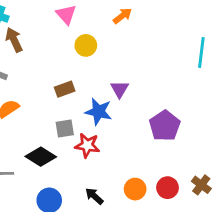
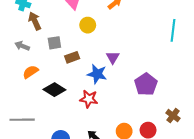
gray square: (65, 129) -> (54, 43), moved
black diamond: (41, 157) -> (54, 90), moved
brown cross: (201, 185) -> (173, 116), moved

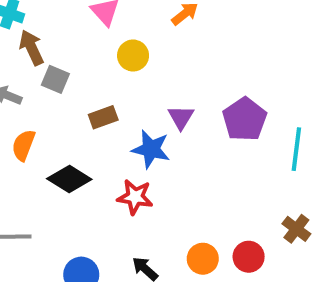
cyan line: (173, 30) -> (296, 149), moved
gray square: (54, 43) -> (55, 79), moved, turned 32
orange semicircle: (31, 72) -> (23, 145), turned -35
purple pentagon: (146, 84) -> (245, 119), moved

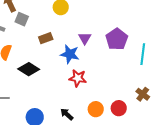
red star: (135, 197) -> (78, 78), moved

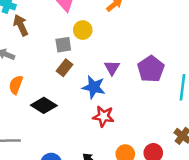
gray square: (22, 19) -> (63, 45), moved, turned -32
brown rectangle: (46, 38) -> (65, 68), turned -32

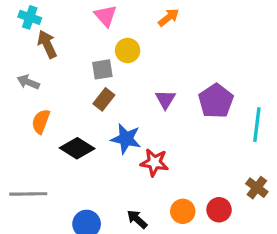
blue star: (94, 87) -> (126, 139), moved

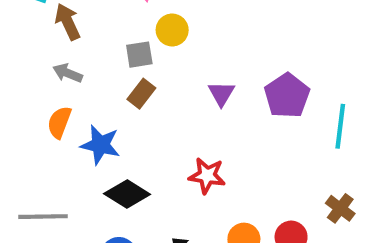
gray arrow: (28, 82) -> (68, 73), moved
blue star: (126, 139) -> (100, 145), moved
black diamond: (77, 148) -> (127, 194), moved

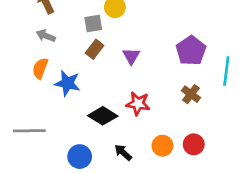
purple triangle: (221, 94) -> (131, 56), moved
black diamond: (127, 194) -> (103, 116), moved
brown cross: (340, 208) -> (191, 94), moved

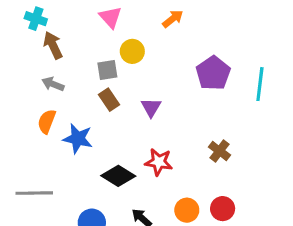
brown rectangle: (95, 49) -> (109, 100), turned -72
purple pentagon: (191, 51) -> (213, 73), moved
cyan line: (226, 71) -> (260, 84), moved

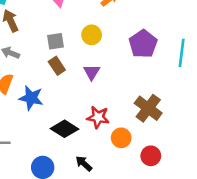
yellow circle: (132, 51) -> (92, 35), moved
brown cross: (219, 151) -> (148, 108), size x1.5
orange circle: (187, 210) -> (121, 138), moved

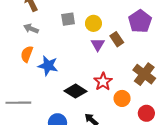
yellow circle: (92, 35) -> (93, 23), moved
brown rectangle: (57, 66) -> (117, 39), moved
red star: (98, 117) -> (103, 82), turned 30

